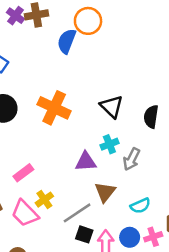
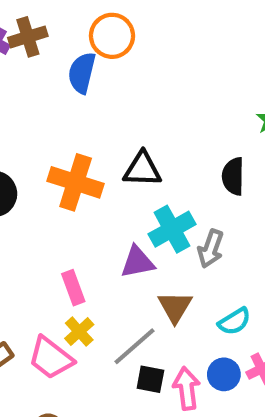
black triangle: (112, 107) -> (142, 169), moved, turned -35
cyan cross: (109, 144) -> (172, 229), size x1.5
pink rectangle: (23, 173) -> (73, 288), moved, turned -66

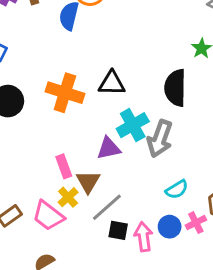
black semicircle: (233, 176) -> (175, 88), size x1.4
gray arrow: (211, 249) -> (160, 139), size x1.4
brown triangle: (175, 307) -> (88, 182), moved

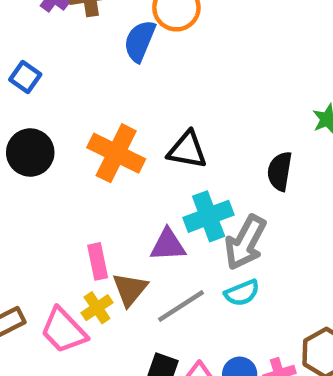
black semicircle: (175, 88) -> (280, 171), size x0.7
cyan semicircle: (177, 189) -> (242, 293), moved
gray line: (107, 207) -> (181, 306), moved

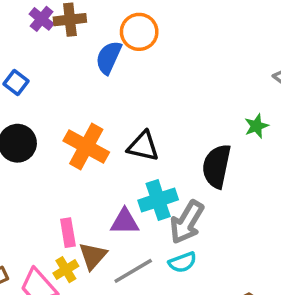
black semicircle: (280, 171) -> (217, 166), size x1.4

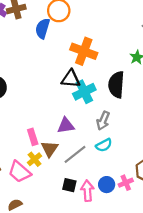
orange cross: (86, 146) -> (84, 51), moved
cyan cross: (158, 200) -> (84, 92), moved
gray arrow: (187, 222) -> (103, 121), size x0.7

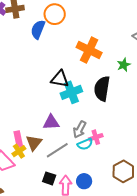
orange cross: (84, 51) -> (89, 50), moved
gray arrow: (103, 121) -> (80, 129), moved
pink rectangle: (33, 137) -> (18, 139), moved
pink cross: (126, 183) -> (96, 137), moved

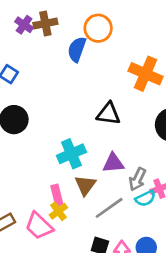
cyan cross: (71, 92) -> (71, 154), moved
purple triangle: (51, 122) -> (113, 163), moved
brown triangle: (34, 143) -> (85, 185), moved

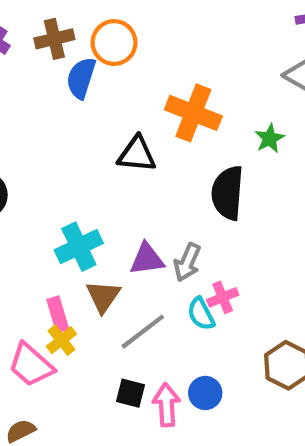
brown cross: (45, 23) -> (54, 39), moved
black triangle: (108, 114) -> (137, 154), moved
gray arrow: (137, 179) -> (187, 262), moved
cyan semicircle: (145, 198) -> (201, 314), turned 90

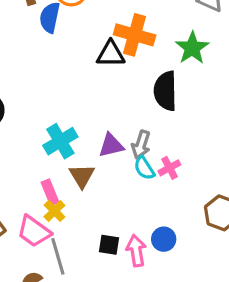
green star: (270, 138) -> (192, 48), size x1.5
black triangle: (137, 154) -> (111, 54), moved
cyan semicircle: (201, 314) -> (144, 168), moved
gray line: (143, 332) -> (58, 256), moved, turned -63

